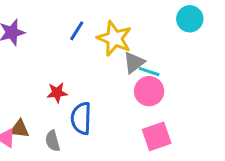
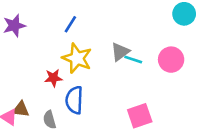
cyan circle: (190, 19) -> (184, 14), moved
yellow star: (114, 38) -> (77, 58), moved
pink circle: (149, 91) -> (171, 60), moved

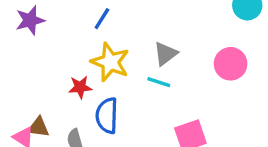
cyan line: (133, 60) -> (159, 82), moved

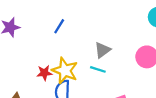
yellow star: (110, 62) -> (65, 71), moved

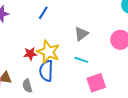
cyan line: (98, 69) -> (81, 60), moved

